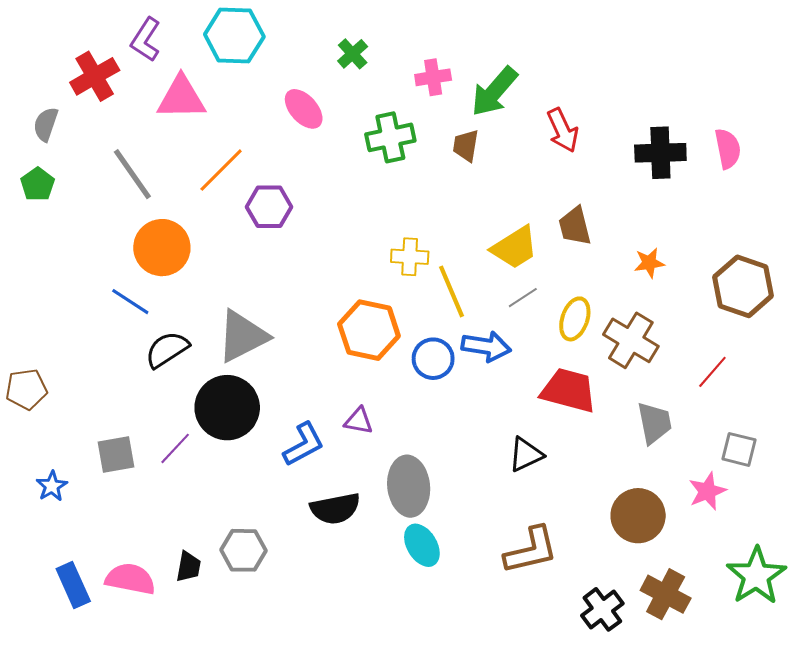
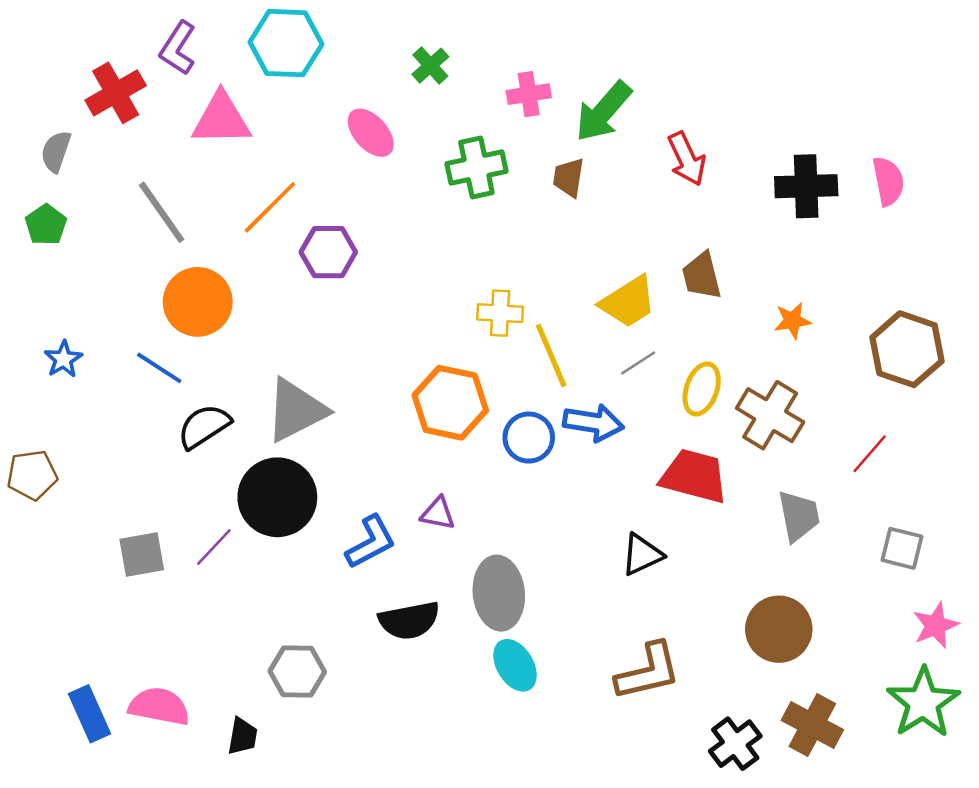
blue star: (52, 486) -> (63, 359), moved
pink star: (707, 491) -> (936, 625), moved
black trapezoid: (188, 567) -> (243, 736), moved

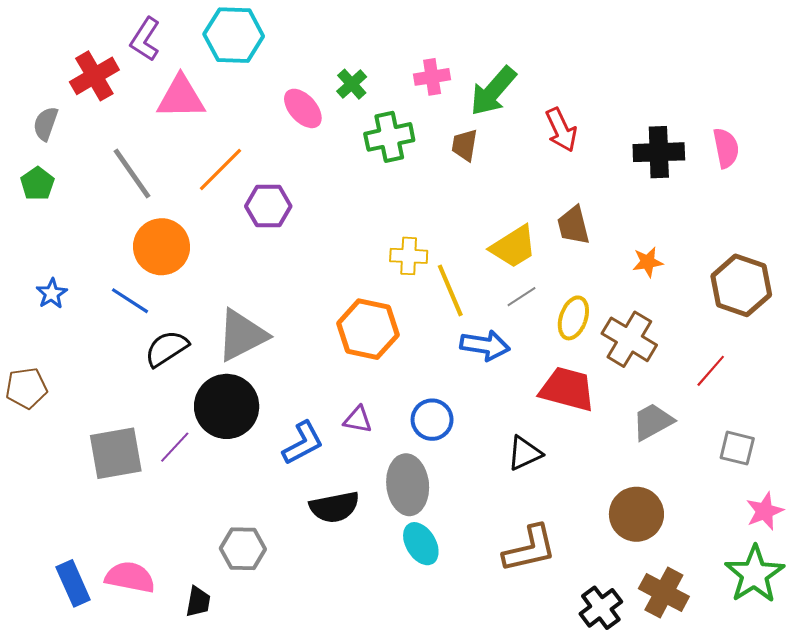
green cross: (430, 66) -> (352, 84), moved
blue circle: (529, 438) -> (432, 420), moved
gray trapezoid: (799, 516) -> (653, 422), turned -108
gray square: (142, 555) -> (116, 453), size x1.4

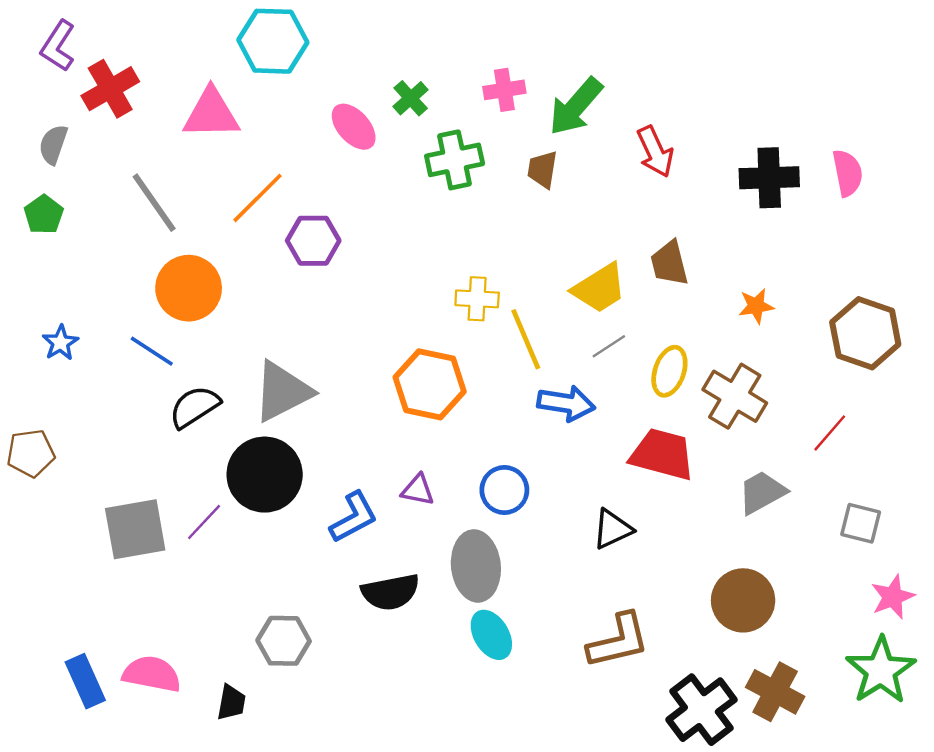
purple L-shape: (145, 39) -> (58, 46), moved
black cross: (601, 608) -> (701, 710), size x1.4

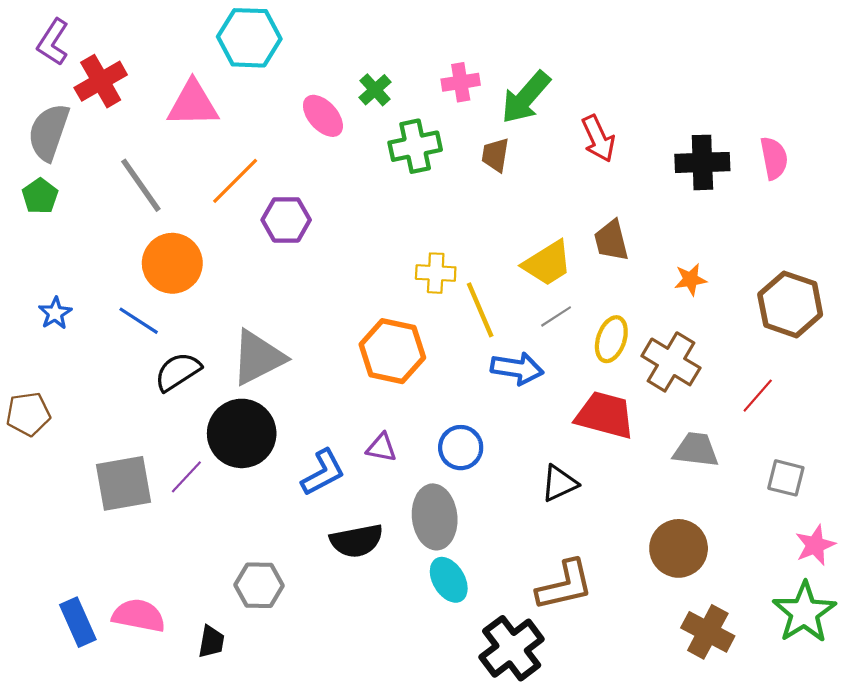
gray semicircle: (53, 144) -> (49, 132), size x1.6
gray trapezoid: (762, 492) -> (696, 450), turned 36
black cross: (701, 710) -> (512, 648), moved

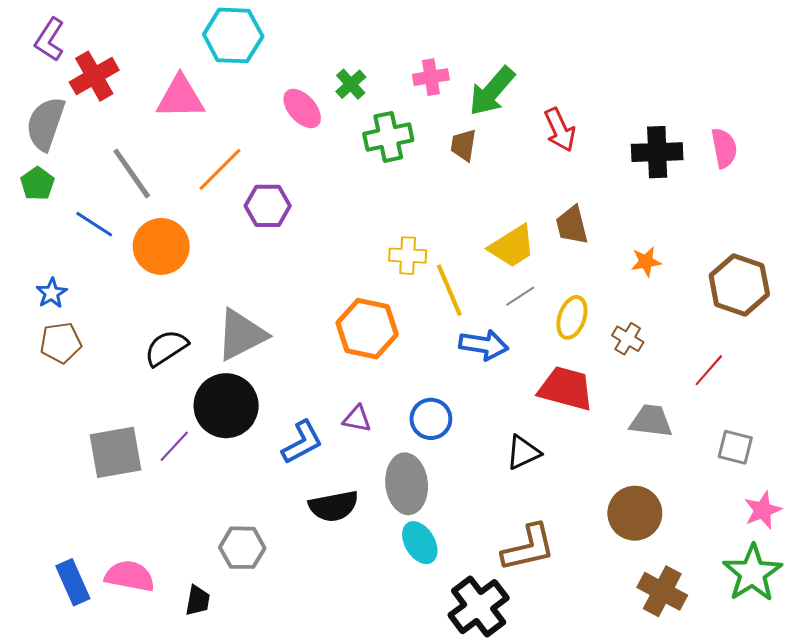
blue line: (139, 321) -> (94, 224), moved
brown cross: (671, 362) -> (628, 339), size x0.6
brown pentagon: (28, 414) -> (61, 343), moved

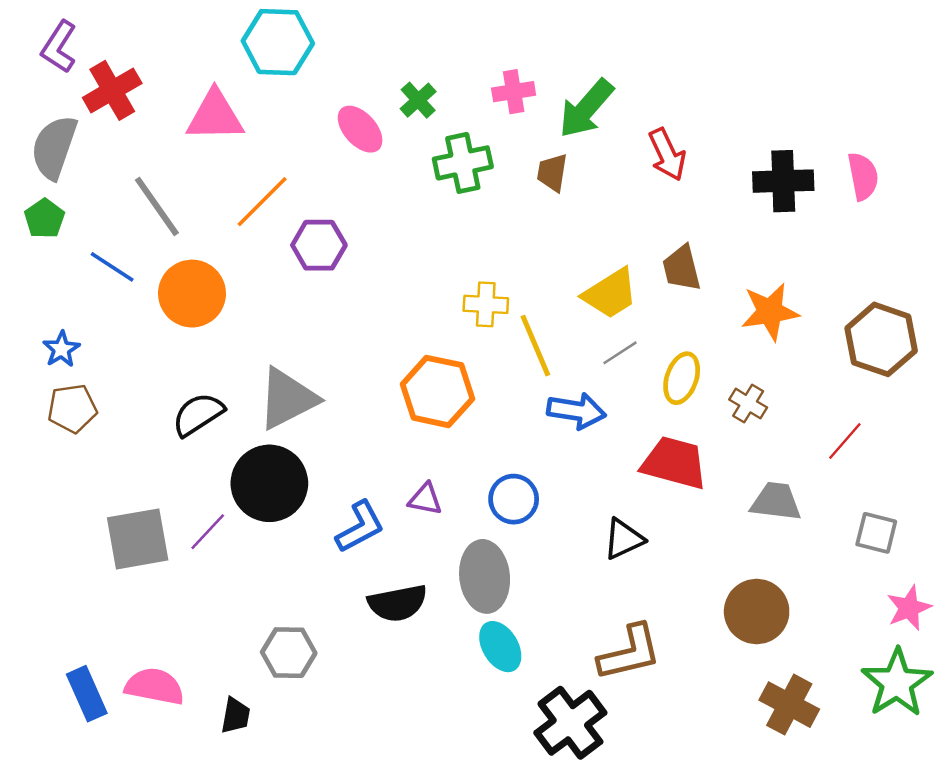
orange star: (646, 262) -> (770, 312), size x1.6

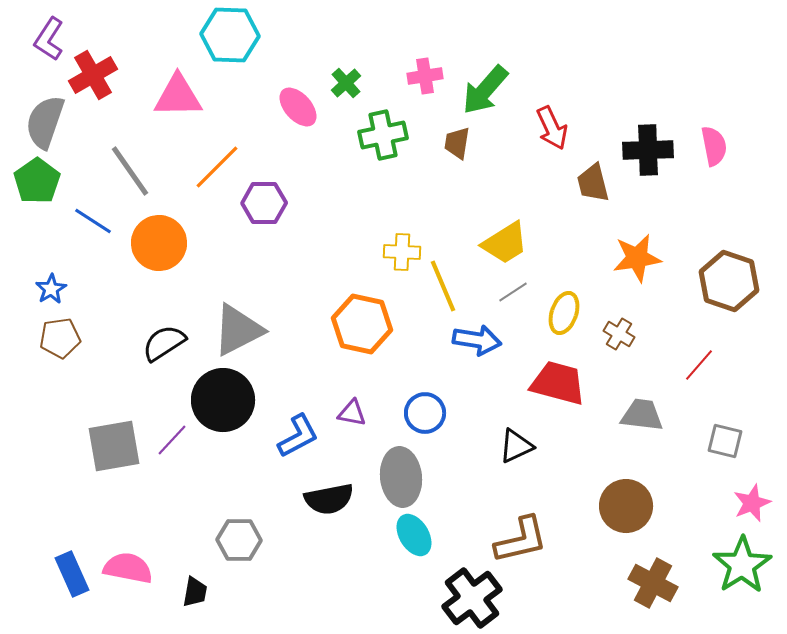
green pentagon: (44, 219) -> (37, 181), size x1.4
brown trapezoid: (682, 268) -> (593, 183), moved

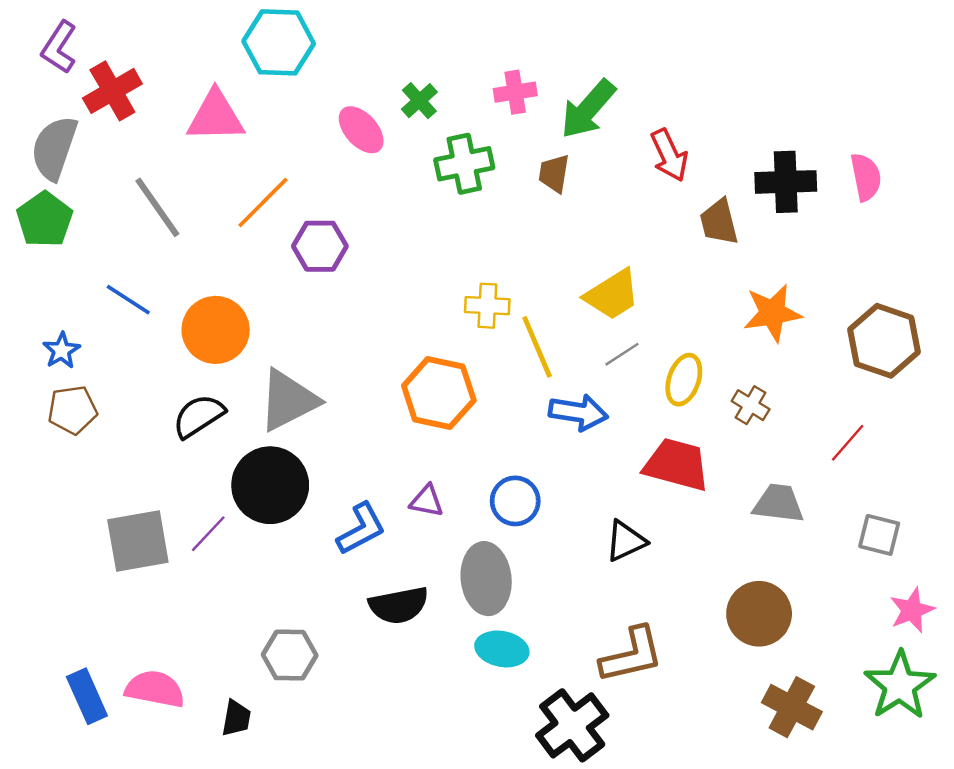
blue line: (93, 221) -> (128, 300), moved
orange circle: (159, 243) -> (216, 330), moved
cyan ellipse: (414, 535) -> (502, 649), turned -48

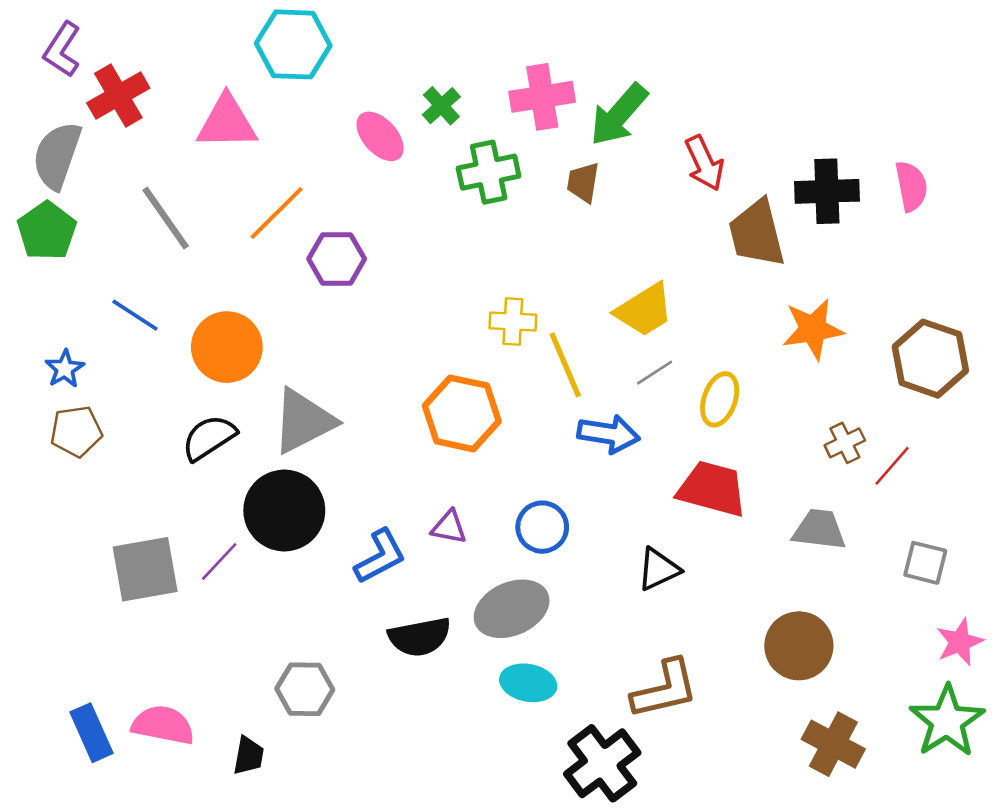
pink cross: (515, 92) -> (542, 97), size x1.4
brown trapezoid: (719, 222) -> (757, 233), size x1.4
brown cross: (751, 405) -> (845, 443), moved, turned 33
gray ellipse: (486, 579) -> (512, 609), turned 72

